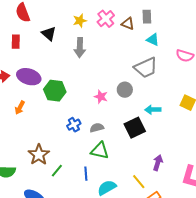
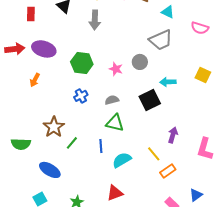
green hexagon: (55, 91) -> (82, 63), moved
blue cross: (74, 125) -> (81, 96), moved

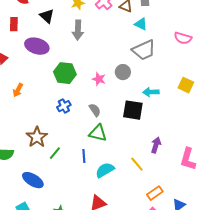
cyan triangle: (168, 12) -> (141, 24), moved
purple ellipse: (44, 49) -> (37, 46), moved
gray semicircle: (112, 100) -> (95, 110), turned 72
black square: (150, 100) -> (133, 110), turned 35
orange rectangle: (168, 171) -> (155, 193), moved

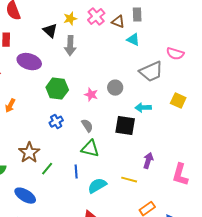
black triangle: (47, 16) -> (50, 31), moved
gray trapezoid: (144, 50) -> (151, 72), moved
yellow line: (137, 164) -> (129, 180), turned -35

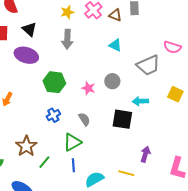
black triangle: (50, 31) -> (29, 29), moved
cyan triangle: (133, 40) -> (115, 45), moved
green triangle: (90, 149) -> (72, 142), moved, turned -42

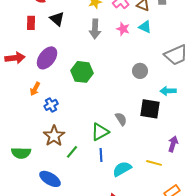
cyan triangle: (115, 45) -> (145, 27), moved
purple ellipse: (26, 55) -> (47, 58), moved, turned -70
pink star: (88, 88) -> (123, 29), moved
blue cross: (53, 115) -> (51, 105), moved
gray semicircle: (84, 119) -> (121, 119), moved

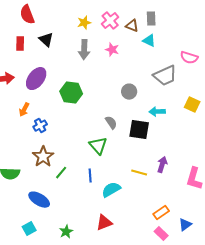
cyan triangle: (145, 27) -> (149, 41), moved
gray semicircle: (121, 119) -> (111, 123), moved
green triangle: (100, 132) -> (98, 146), moved, turned -42
yellow line: (154, 163) -> (139, 173), moved

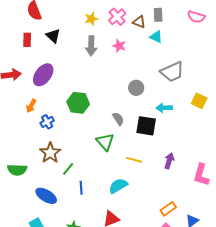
pink semicircle: (189, 58) -> (196, 17), moved
green hexagon: (71, 93) -> (78, 103), moved
yellow line: (139, 173) -> (134, 160), moved
blue line: (90, 176) -> (81, 188), moved

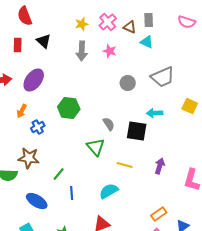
gray circle: (136, 88) -> (128, 83), moved
brown star: (50, 153) -> (29, 158), moved, turned -30

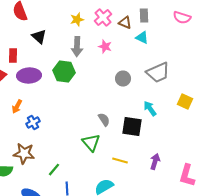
red rectangle: (18, 45) -> (13, 56), moved
purple ellipse: (34, 80) -> (29, 76), turned 50
green hexagon: (69, 108) -> (64, 72), moved
cyan arrow: (155, 113) -> (150, 109), turned 56

